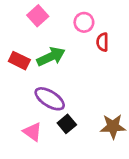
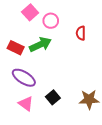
pink circle: (84, 22) -> (51, 21), moved
purple ellipse: (50, 99) -> (24, 78), moved

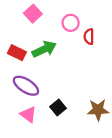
pink circle: (51, 21) -> (71, 23), moved

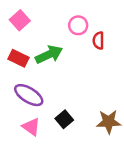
pink square: (33, 14) -> (20, 20), moved

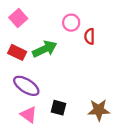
black square: (64, 119) -> (59, 108), turned -35

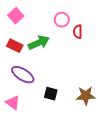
pink triangle: (29, 115) -> (13, 103), moved

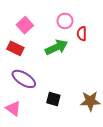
pink square: (16, 16) -> (25, 25), moved
green arrow: (39, 43) -> (57, 47), moved

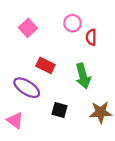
green arrow: (57, 47) -> (83, 76), moved, turned 100
red rectangle: (15, 48) -> (45, 65), moved

